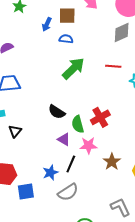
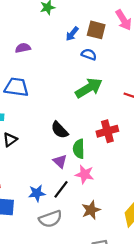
red cross: (100, 117) -> (107, 131), moved
brown star: (112, 162) -> (91, 210), moved

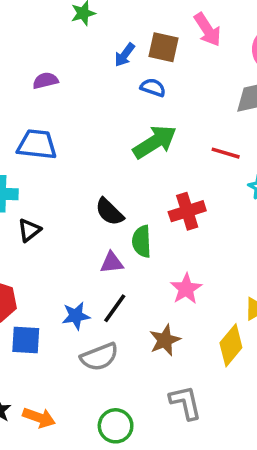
purple triangle: (60, 161) -> (112, 263), turned -48
pink star: (85, 174) -> (186, 289), moved, turned 30

